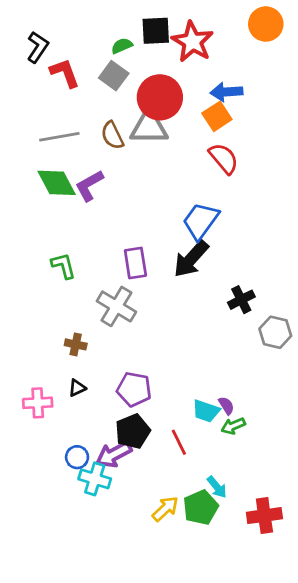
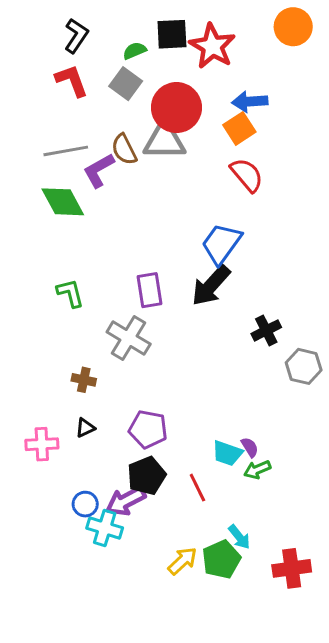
black L-shape: (38, 47) -> (76, 36), moved
purple L-shape: (89, 186) -> (99, 170), moved

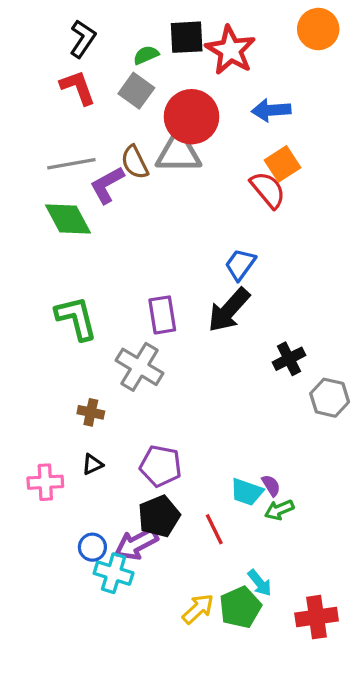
orange square: (239, 128) -> (282, 164), moved
blue trapezoid: (221, 244) -> (240, 265), size x0.7
green L-shape: (70, 293) -> (76, 318), size x1.4

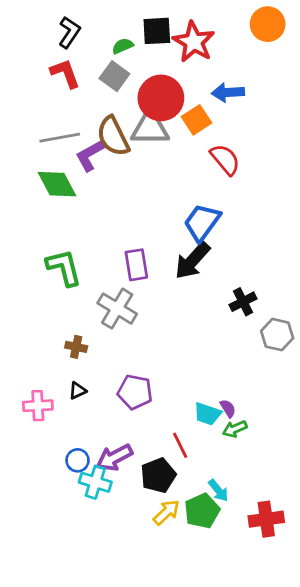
brown semicircle: (135, 162) -> (113, 136), size x1.4
orange square: (282, 164) -> (196, 120), moved
blue trapezoid: (240, 265) -> (202, 222), size x1.4
black pentagon: (159, 516) -> (158, 475), moved

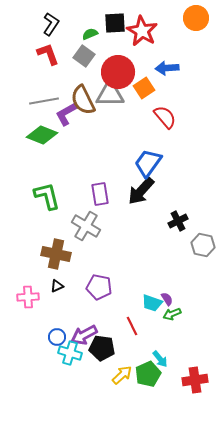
green diamond: (57, 184) -> (42, 135), turned -40
brown cross: (76, 347) -> (56, 254), size x1.8
black pentagon: (158, 475) -> (102, 348), moved, turned 30

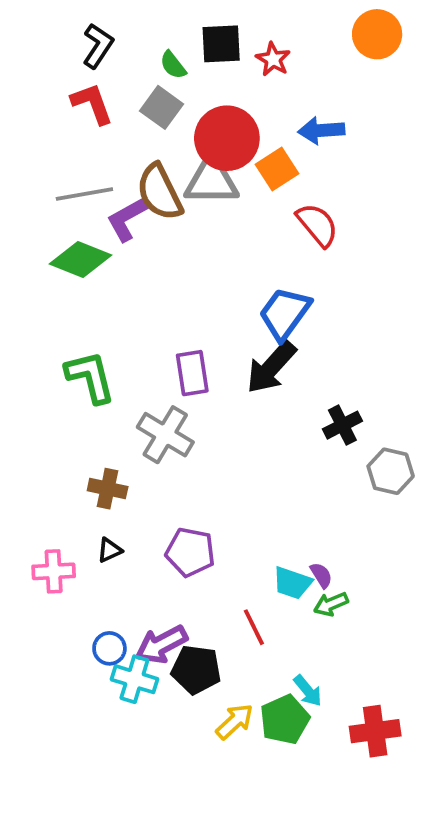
red star: (142, 31) -> (273, 59), size x0.6
green semicircle: (90, 34) -> (173, 65), turned -105
brown cross: (56, 254) -> (108, 489), size x0.7

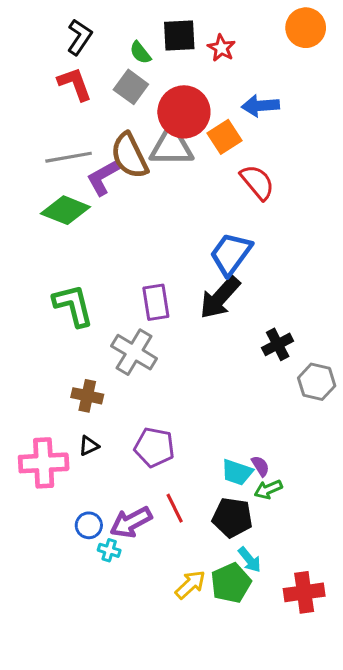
pink cross: (54, 571) -> (44, 463), size x1.4
red line: (254, 627) -> (175, 508), moved
black pentagon: (196, 670) -> (232, 518), moved
cyan cross: (134, 679) -> (109, 550), size x0.6

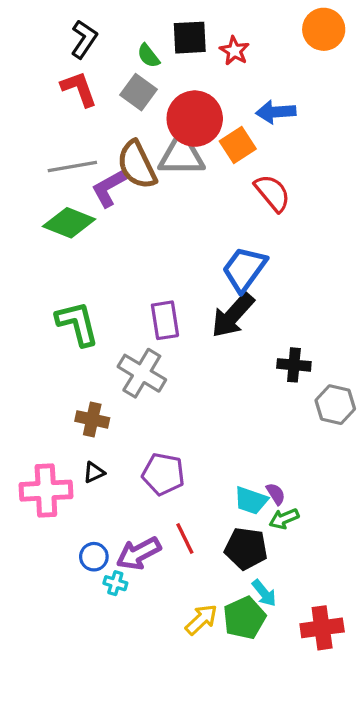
black cross: (278, 344) -> (294, 365), turned 32

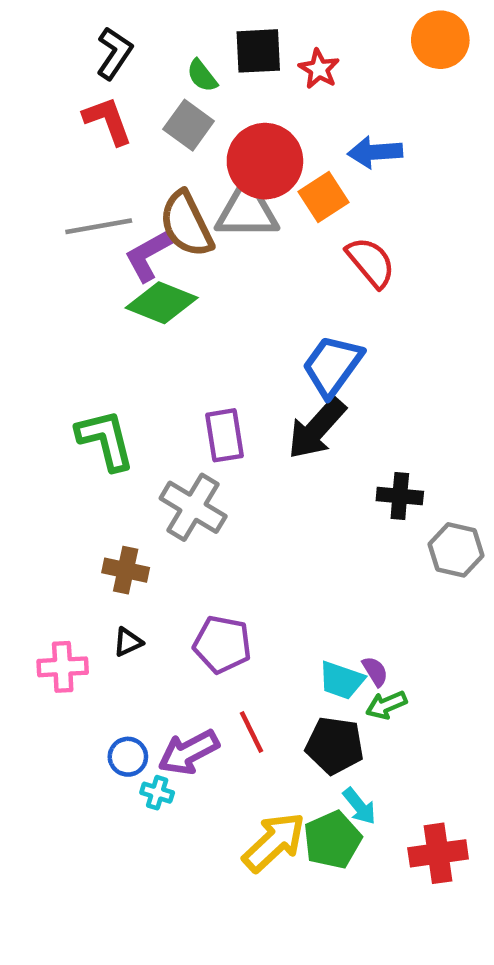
green diamond: (69, 223) -> (162, 303), moved
pink cross: (46, 491) -> (63, 667), size x0.7
yellow arrow: (201, 620) -> (274, 842), size x1.4

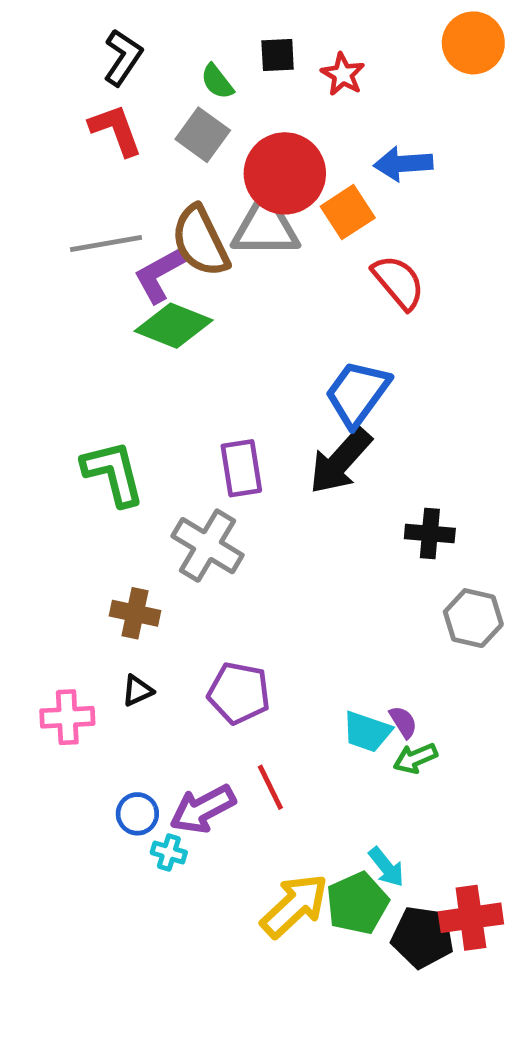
black square: (258, 51) -> (278, 55), size x0.7
gray hexagon: (456, 550) -> (473, 618), moved
black pentagon: (335, 745) -> (423, 937), moved

